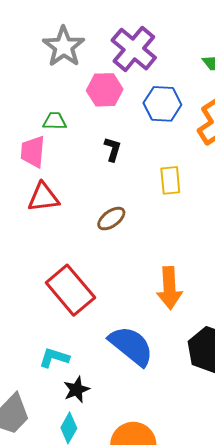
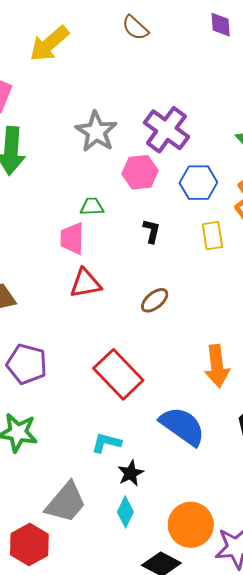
yellow rectangle: (170, 180) -> (212, 236), moved

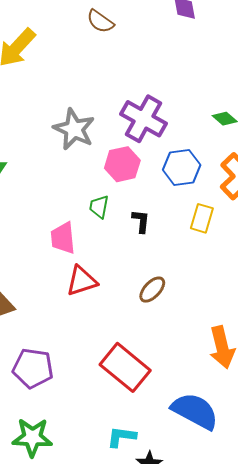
green trapezoid: (92, 207) -> (99, 207), moved, turned -70
yellow rectangle: (212, 236) -> (202, 218), turned 32

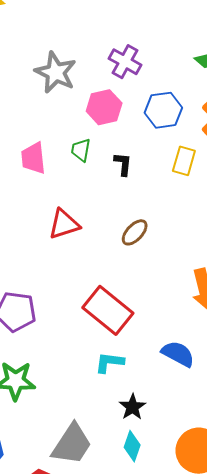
purple cross: (144, 119) -> (125, 62), size x0.7
pink trapezoid: (63, 238) -> (33, 158), moved
blue semicircle: (195, 411) -> (178, 354), size x0.7
cyan L-shape: (121, 437) -> (109, 362), moved

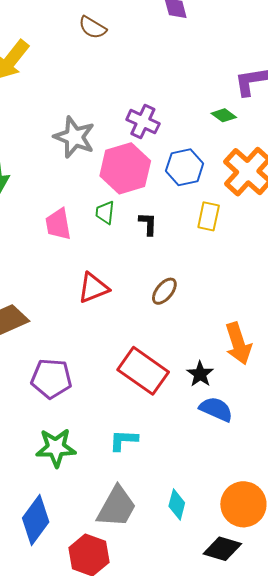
pink hexagon: (104, 107) -> (125, 168), size x1.4
cyan L-shape: (109, 362) -> (124, 440), moved
black star: (132, 407) -> (200, 374), moved

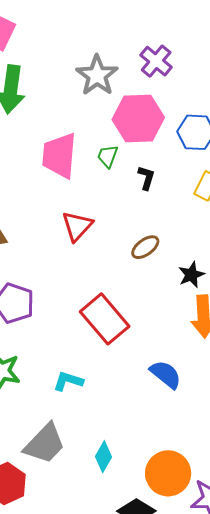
purple cross: (143, 122) -> (156, 61), moved
pink trapezoid: (58, 224) -> (59, 155), size x1.4
red triangle: (93, 288) -> (77, 226), turned -40
black star: (200, 374) -> (191, 275), moved

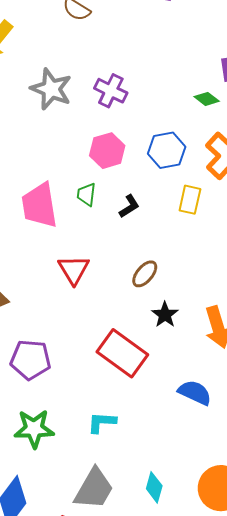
gray star: (97, 75) -> (51, 89), moved
pink hexagon: (138, 118) -> (107, 151), size x0.7
black L-shape: (146, 178) -> (129, 206), turned 55
black star: (191, 275) -> (165, 315), moved

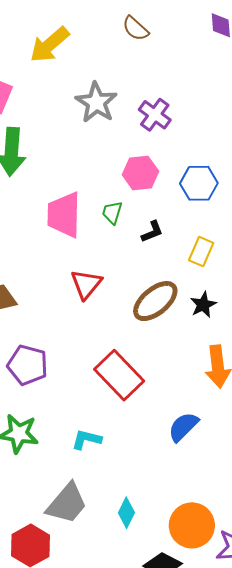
yellow rectangle: (190, 200) -> (201, 252), moved
brown ellipse: (145, 274) -> (155, 301), size x1.6
black star: (165, 315) -> (203, 305), moved
blue semicircle: (195, 393) -> (183, 427), turned -80

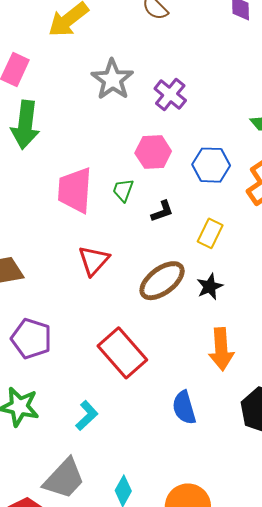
blue semicircle: (183, 427) -> (184, 408), turned -64
cyan L-shape: (86, 439) -> (87, 416), turned 120

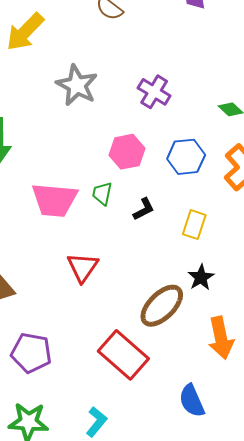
purple cross: (170, 94) -> (154, 92), moved
pink trapezoid: (75, 190) -> (54, 200), turned -81
brown ellipse: (162, 281) -> (162, 306), moved

